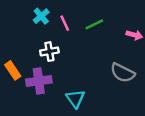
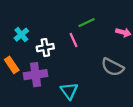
cyan cross: (41, 16) -> (21, 35), moved
pink line: (65, 23) -> (73, 40), moved

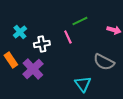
purple cross: (36, 75) -> (33, 69), turned -35
cyan triangle: (69, 91) -> (83, 84), moved

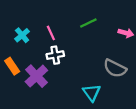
pink line: (68, 37) -> (51, 33), moved
white cross: (42, 44) -> (55, 55), moved

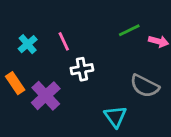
green line: (88, 23) -> (129, 30), moved
white cross: (55, 55) -> (82, 69), moved

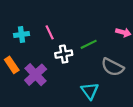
green line: (129, 30) -> (89, 44), moved
cyan cross: (28, 44) -> (21, 35), turned 32

